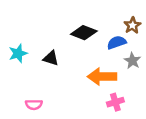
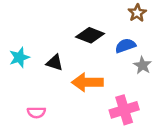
brown star: (132, 25) -> (137, 13), moved
orange arrow: (102, 77) -> (87, 82), moved
pink cross: (115, 102) -> (124, 110), size x1.5

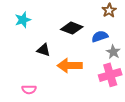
cyan star: (19, 57) -> (23, 20), moved
pink cross: (124, 110) -> (110, 75), moved

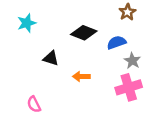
orange arrow: (70, 66) -> (81, 76), size x0.6
pink semicircle: (29, 89) -> (34, 104), turned 64

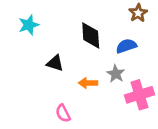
black diamond: (84, 33) -> (91, 35), turned 65
gray star: (132, 61) -> (116, 74), moved
pink semicircle: (34, 104) -> (63, 113), moved

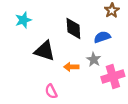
black triangle: (55, 63) -> (45, 51), size x1.5

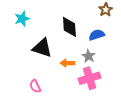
pink cross: (113, 76) -> (90, 78), moved
pink semicircle: (51, 91) -> (35, 86), moved

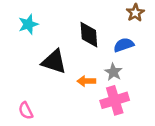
pink semicircle: (35, 86) -> (26, 111), moved

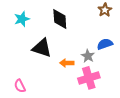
black diamond: (89, 35) -> (60, 19), moved
blue semicircle: (124, 45) -> (105, 44), moved

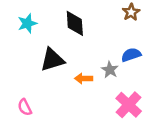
black triangle: (42, 48) -> (52, 60), turned -35
pink cross: (89, 78) -> (129, 105), moved, turned -30

